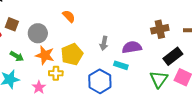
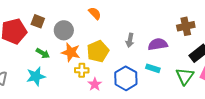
cyan rectangle: (121, 65) -> (153, 68), moved
pink star: (39, 87) -> (95, 84), moved

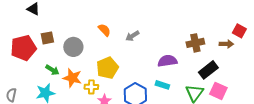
brown square: (38, 21) -> (47, 38), turned -32
gray arrow: (130, 40) -> (132, 36), moved, turned 48
orange star: (71, 52) -> (72, 78), moved

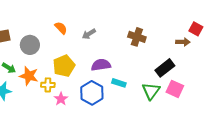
brown cross: (195, 43) -> (137, 37), moved, turned 30
purple semicircle: (167, 61) -> (101, 65), moved

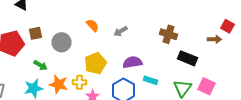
black rectangle: (165, 68) -> (188, 58), moved, turned 60
orange star: (29, 76) -> (58, 84), moved

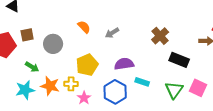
brown cross: (168, 34) -> (160, 36), turned 30

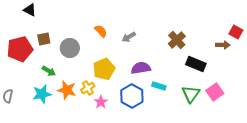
yellow cross: (71, 84) -> (88, 88), turned -32
pink square: (198, 88) -> (215, 92), turned 30

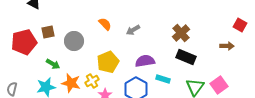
brown arrow: (223, 45) -> (227, 46), moved
black rectangle: (196, 64) -> (186, 57), moved

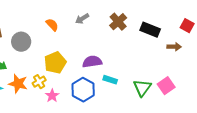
gray arrow: (133, 30) -> (82, 19), moved
brown cross: (181, 33) -> (118, 22), moved
black rectangle: (186, 57) -> (150, 30), moved

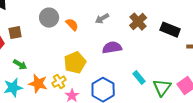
gray circle: (21, 42) -> (49, 18), moved
purple semicircle: (92, 62) -> (112, 48), moved
cyan rectangle: (110, 80) -> (139, 78), moved, turned 32

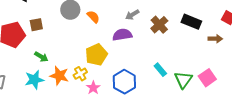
gray arrow: (102, 19) -> (132, 15), moved
brown cross: (138, 22) -> (159, 25), moved
purple semicircle: (112, 48) -> (122, 35), moved

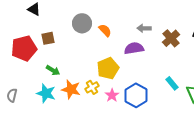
gray arrow: (132, 15) -> (144, 28), turned 32
cyan star: (34, 80) -> (46, 93), turned 30
pink star: (93, 88) -> (112, 95), moved

